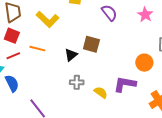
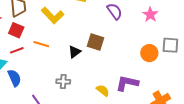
orange circle: (144, 63) -> (149, 53), moved
gray cross: (77, 82) -> (63, 82), moved

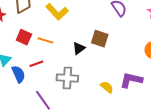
red square: (16, 30) -> (24, 37), moved
red line: (17, 50) -> (36, 64), moved
gray cross: (63, 82) -> (67, 78), size x1.5

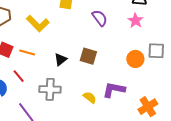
brown square: (100, 39) -> (88, 56), moved
red line: (36, 64) -> (19, 76), turned 72

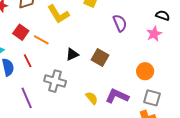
gray square: (156, 51) -> (152, 98), moved

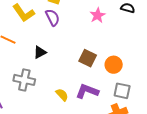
purple semicircle: (120, 23) -> (52, 18), moved
pink star: (154, 34) -> (98, 15), moved
brown square: (100, 58) -> (88, 58), moved

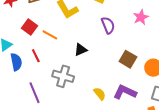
purple semicircle: (52, 18) -> (108, 25), moved

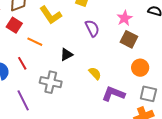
red square: (29, 27) -> (14, 25), moved
brown square: (128, 59) -> (129, 39), moved
yellow semicircle: (100, 94) -> (95, 73), moved

